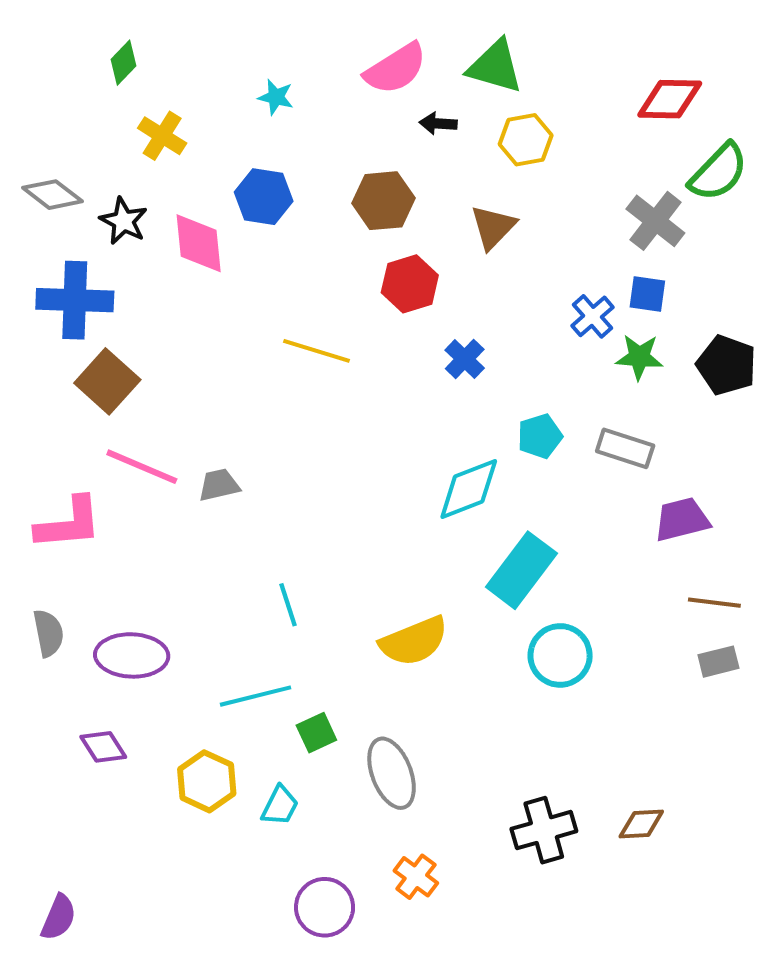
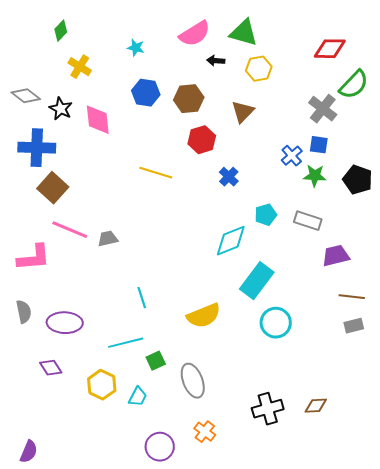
blue hexagon: (264, 197) -> (146, 93), moved

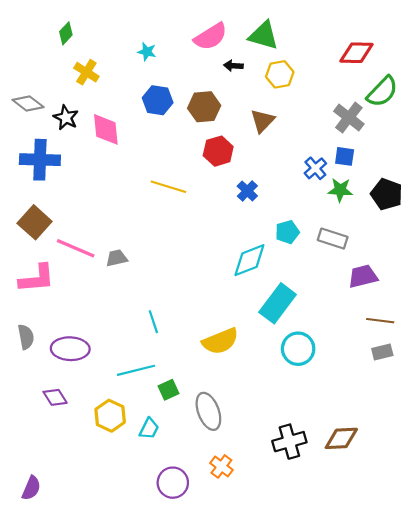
brown square: (53, 188) -> (35, 222), moved
brown diamond: (316, 406) -> (341, 438), size x1.4

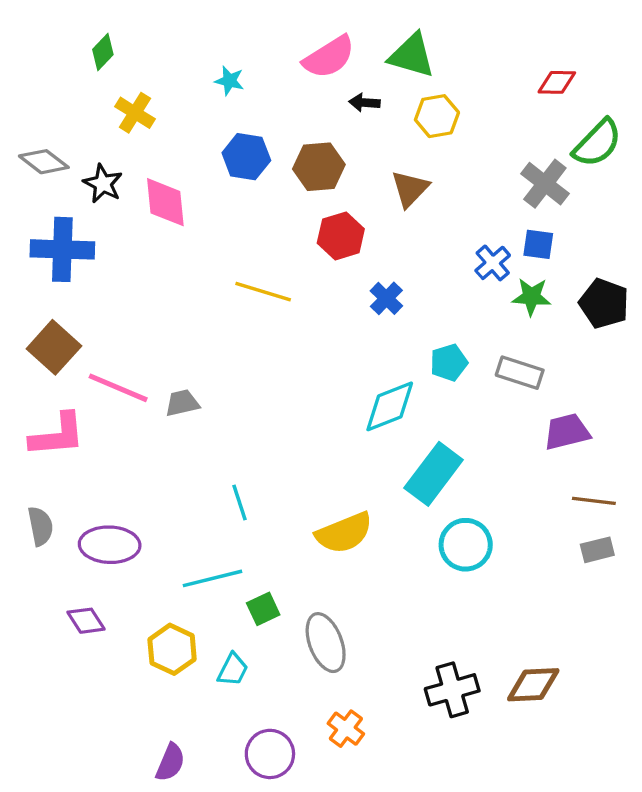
red diamond: (356, 53) -> (557, 82), size x0.7
purple semicircle: (31, 488) -> (170, 762), moved

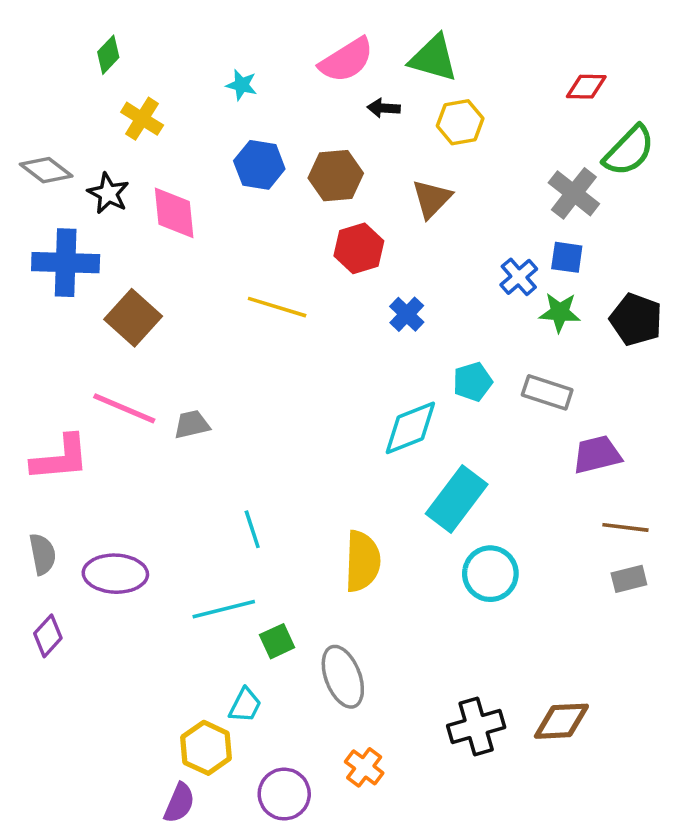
brown square: (54, 347) -> (133, 318), moved
yellow semicircle: (344, 533) -> (362, 561), turned -66
purple diamond: (86, 621) -> (48, 636), moved, turned 75
yellow hexagon: (172, 649) -> (206, 748), moved

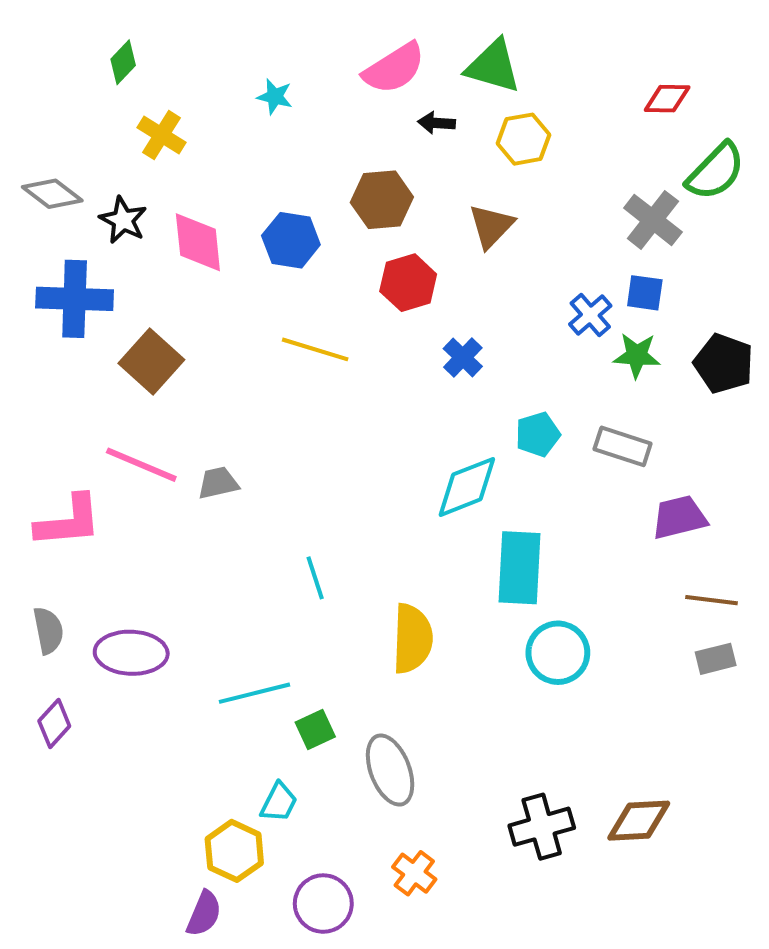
blue hexagon: (259, 165) -> (291, 240), moved
cyan rectangle: (457, 499) -> (519, 568), turned -34
cyan line: (252, 529) -> (315, 578), moved

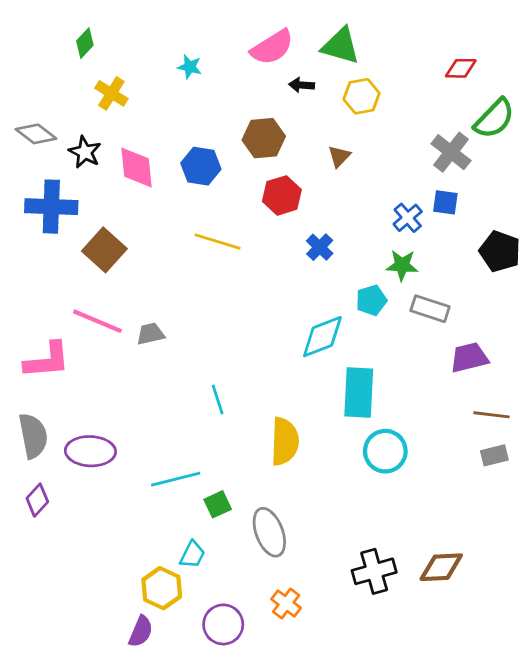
brown triangle: (491, 226) -> (339, 156), size x0.7
green star: (637, 355) -> (402, 265), moved
gray semicircle: (48, 631) -> (33, 436), size x1.4

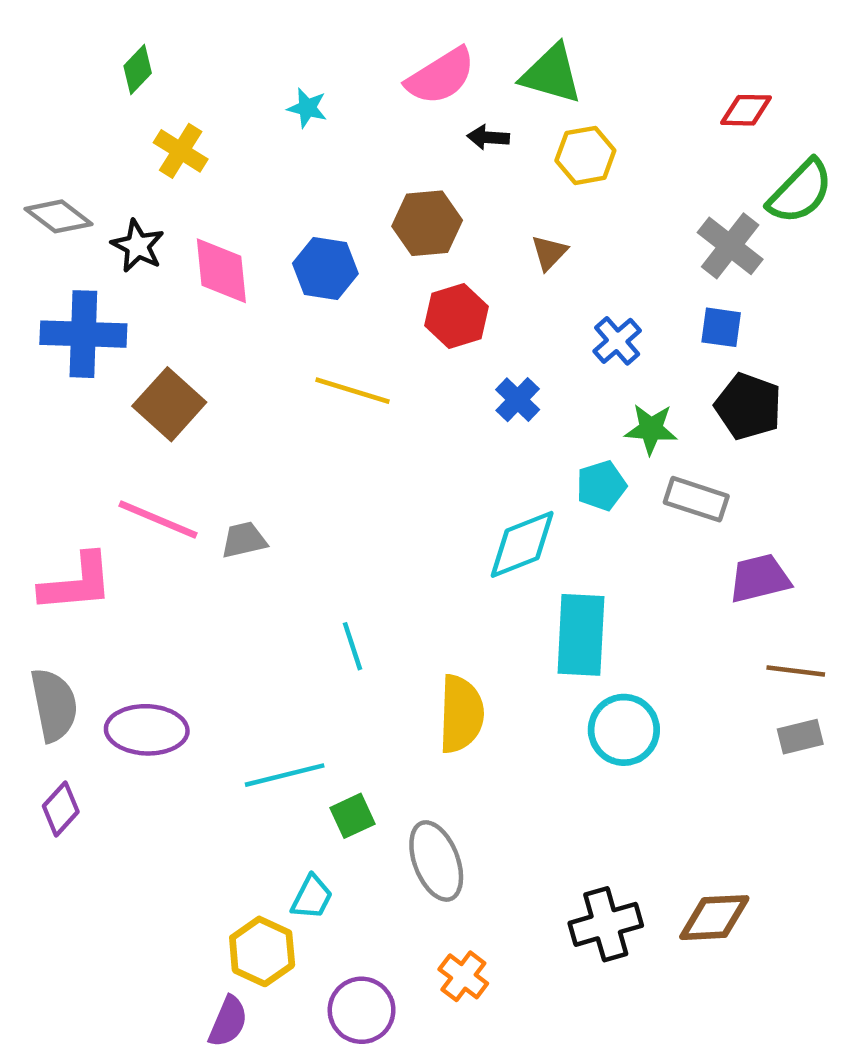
blue cross: (408, 218) -> (617, 341), moved
black pentagon: (500, 251) -> (748, 406), moved

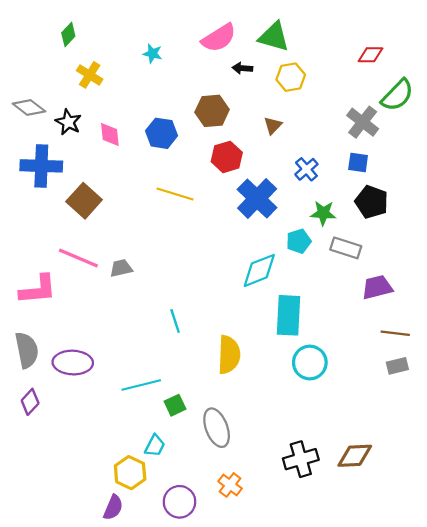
pink diamond: (221, 271) -> (110, 134), size x0.7
blue cross: (518, 400) -> (257, 199), size x1.8

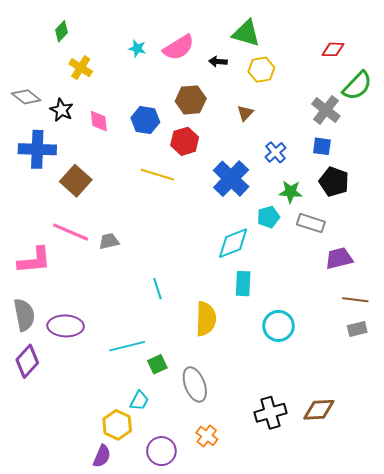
pink semicircle: (219, 38) -> (179, 47), moved
red hexagon: (227, 157) -> (185, 141), moved
cyan rectangle: (288, 315) -> (243, 284), moved, size x0.7
purple diamond: (30, 402) -> (27, 361), size x1.4

